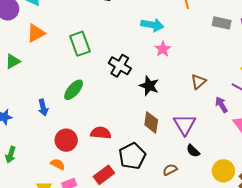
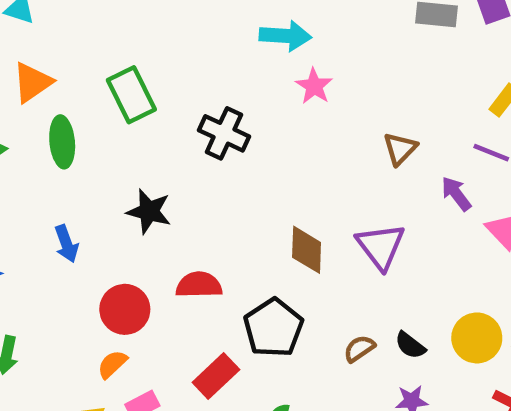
black star: (149, 86) -> (149, 211), moved
green ellipse: (74, 90) -> (62, 142), moved, turned -40
black semicircle: (193, 151) -> (410, 345), moved
orange semicircle: (58, 164) -> (112, 364), turned -64

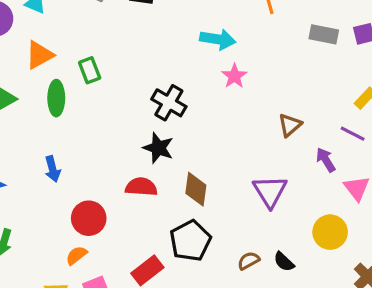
green rectangle: (131, 95) -> (90, 70), moved, size x0.7
black star: (149, 211) -> (158, 148), moved
brown diamond: (307, 250) -> (196, 189), moved
red semicircle: (199, 285) -> (141, 187), moved
yellow circle: (477, 338) -> (330, 232), moved

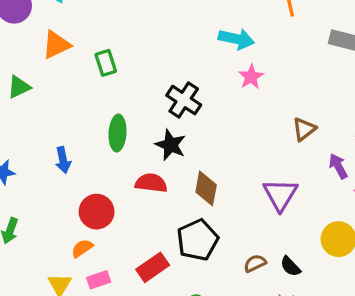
green ellipse: (56, 98) -> (118, 133), moved

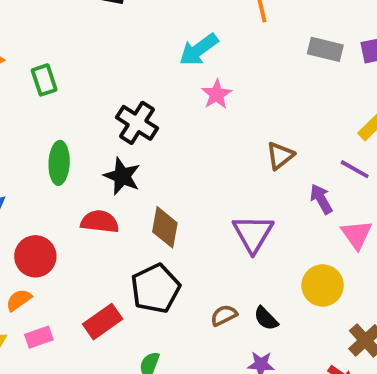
cyan arrow: (236, 39) -> (199, 50), turned 132

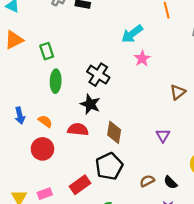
green ellipse: (59, 163) -> (56, 81), moved
purple triangle: (253, 234) -> (163, 135), size x0.6
orange semicircle: (19, 300) -> (45, 121), moved, turned 72

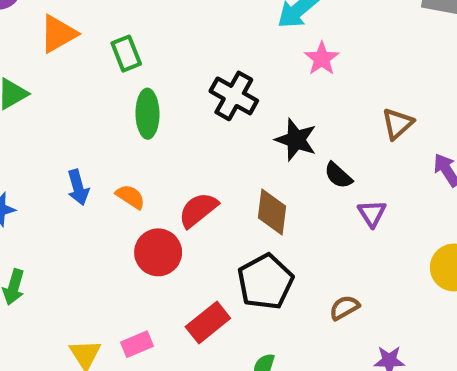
black star: (90, 104) -> (296, 140), moved
red semicircle: (78, 129) -> (198, 210), turned -42
red circle: (42, 149) -> (158, 252), moved
black semicircle: (170, 182) -> (338, 175), moved

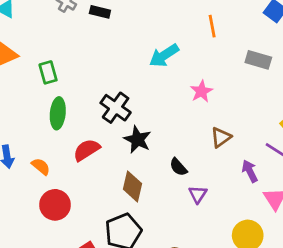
pink star: (322, 59) -> (201, 91), moved
black star: (296, 140) -> (137, 139), moved
red semicircle: (198, 210) -> (86, 150), moved

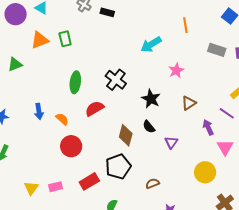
green rectangle: (48, 72) -> (65, 39), moved
black star: (137, 139) -> (151, 99), moved
black semicircle: (178, 167) -> (149, 127), moved

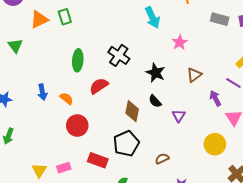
cyan arrow: (151, 44) -> (152, 17), turned -80
green triangle: (15, 64) -> (15, 46), turned -42
red rectangle: (89, 181) -> (98, 160), turned 54

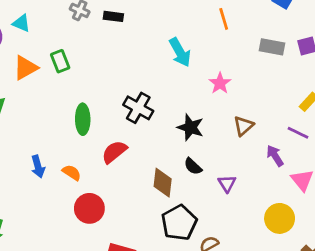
black pentagon: (126, 143) -> (179, 223), moved

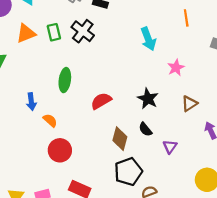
black cross: (138, 108) -> (83, 31), moved
red semicircle: (114, 152) -> (101, 101), moved
blue arrow: (38, 167) -> (31, 102), moved

